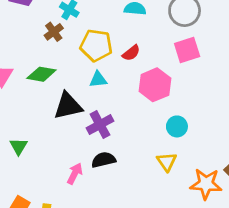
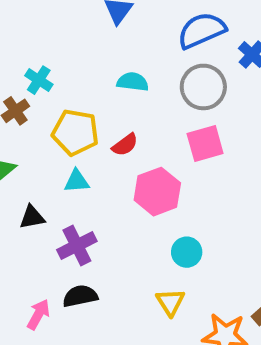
black triangle: (68, 106) -> (32, 217), size x0.6

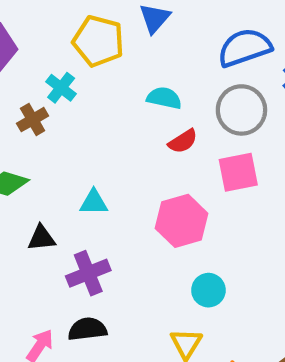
yellow pentagon: (75, 132) -> (98, 41), moved
red semicircle: (125, 145) -> (183, 141), moved

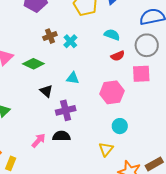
cyan cross: (61, 88) -> (70, 41), moved
black triangle: (41, 238) -> (46, 91), turned 40

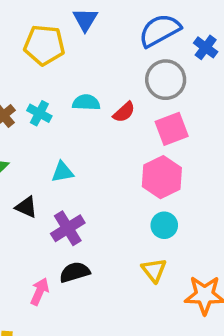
cyan semicircle: (112, 35) -> (86, 102), moved
pink hexagon: (112, 92) -> (162, 177), moved

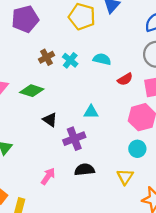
red semicircle: (124, 112) -> (125, 79), moved
cyan triangle: (62, 172) -> (91, 112), moved
black semicircle: (75, 272) -> (85, 170), moved

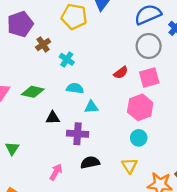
brown cross: (47, 57) -> (43, 44), moved
cyan semicircle: (102, 59) -> (75, 88), moved
black triangle: (50, 120) -> (53, 118), turned -32
purple cross: (74, 139) -> (78, 134), turned 30

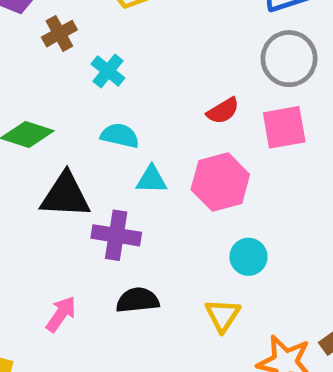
pink hexagon: (140, 107) -> (220, 182), moved
black triangle: (53, 118) -> (65, 195), size x1.6

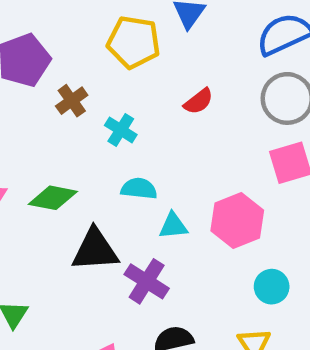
red semicircle: (223, 111) -> (199, 101), moved
purple cross: (116, 235) -> (147, 281), turned 30

